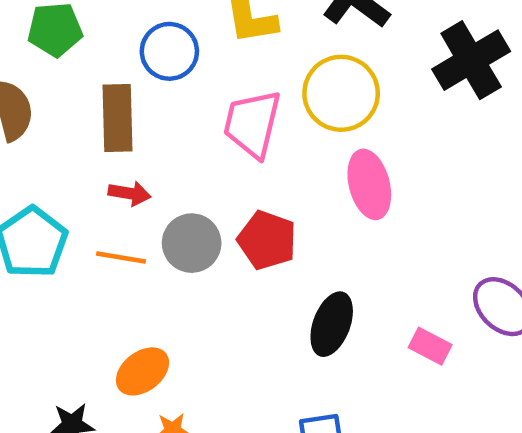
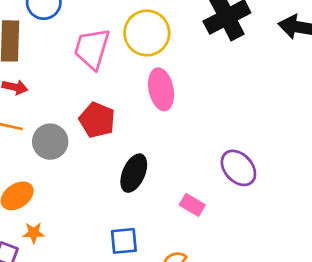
gray circle: (192, 243) -> (50, 142), moved
pink rectangle: (430, 346) -> (192, 205), moved

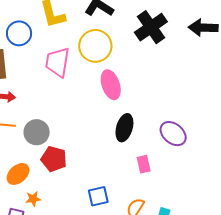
red pentagon: (97, 120) -> (54, 159), moved
black ellipse: (134, 173) -> (124, 128), moved
pink rectangle: (192, 205) -> (144, 164), turned 54

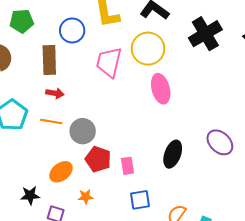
black ellipse: (124, 128) -> (173, 154), moved
pink rectangle: (144, 164) -> (127, 166), moved
orange star: (33, 199) -> (86, 197), moved

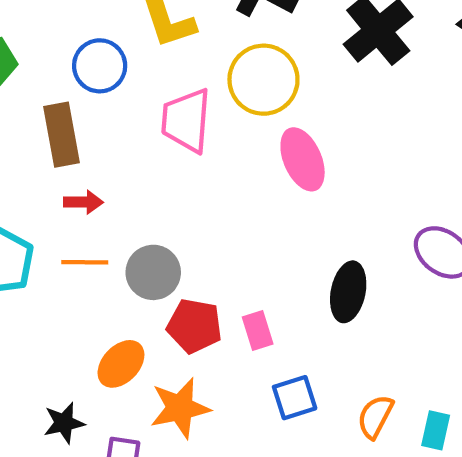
orange star: (86, 197) -> (180, 408), size x1.8

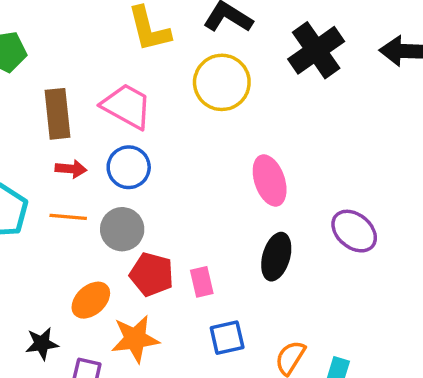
blue circle: (100, 66) -> (129, 167), moved
pink trapezoid: (186, 120) -> (127, 106), moved, turned 110
pink ellipse: (303, 159) -> (270, 180), moved

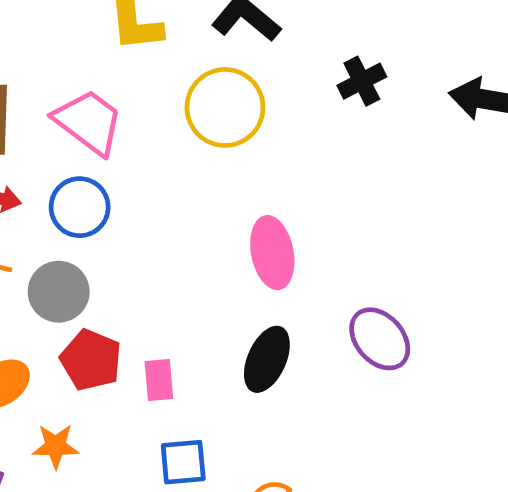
black cross: (316, 50) -> (362, 81), size x0.6
orange star: (135, 339) -> (56, 446), size x0.7

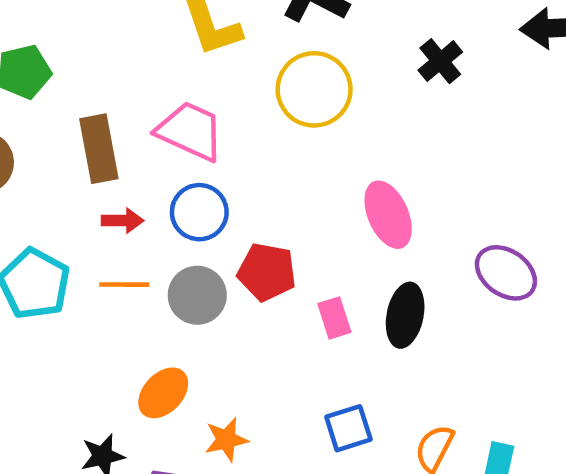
black cross: (362, 81) -> (440, 61), moved
red pentagon: (91, 360) -> (267, 272), moved
pink rectangle: (159, 380) -> (334, 318), moved

